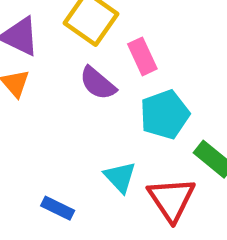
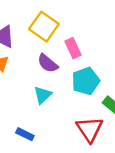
cyan triangle: (120, 177) -> (43, 95), moved, turned 30

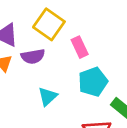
purple semicircle: (48, 63) -> (33, 56), moved, turned -50

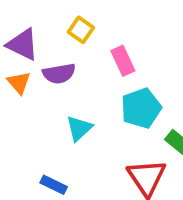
yellow square: (49, 24) -> (81, 30), size x0.6

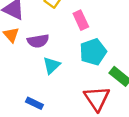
purple semicircle: (59, 74) -> (38, 41), moved

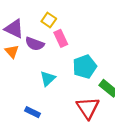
pink rectangle: (81, 20) -> (61, 38), moved
purple semicircle: (38, 41) -> (35, 44), moved, turned 30

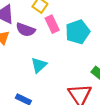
cyan pentagon: (85, 67) -> (78, 32), moved

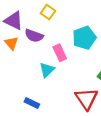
pink rectangle: (52, 24) -> (60, 53), moved

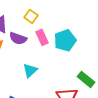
pink rectangle: (60, 53) -> (42, 37), moved

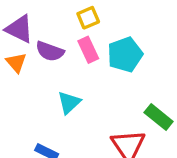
yellow square: (31, 16) -> (88, 18), moved, turned 32

